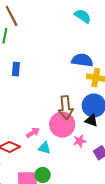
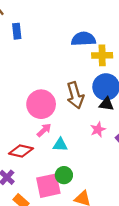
blue rectangle: (16, 69) -> (17, 31), moved
pink circle: (62, 125) -> (41, 104), moved

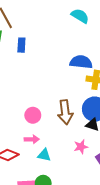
pink circle: (41, 104) -> (33, 115), size x0.6
pink arrow: (44, 130) -> (32, 139), turned 32

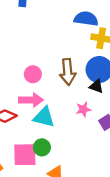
pink arrow: (32, 139) -> (31, 100), size x1.5
cyan triangle: (44, 155) -> (44, 117), size x1.5

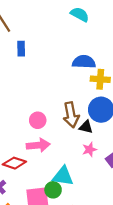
black triangle: (96, 86) -> (86, 127), moved
cyan triangle: (44, 117) -> (63, 176), moved

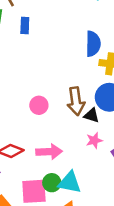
blue semicircle: (84, 62) -> (93, 44), turned 85
pink arrow: (38, 145) -> (49, 152), moved
cyan triangle: (63, 176) -> (70, 182), moved

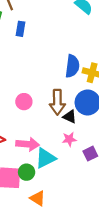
blue semicircle: (93, 44) -> (72, 66), moved
cyan triangle: (70, 182) -> (45, 158), moved, turned -45

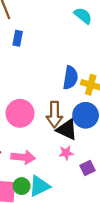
pink circle: (24, 102) -> (20, 113), size x1.6
black triangle: (70, 117) -> (67, 130), size x1.5
cyan triangle: (45, 158) -> (39, 186), moved

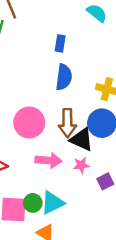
blue rectangle: (18, 38) -> (60, 43), moved
blue semicircle: (70, 78) -> (64, 77), moved
pink arrow: (23, 157) -> (49, 160), moved

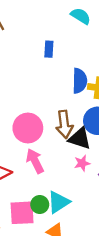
blue semicircle: (64, 77) -> (80, 81), moved
pink arrow: (49, 160) -> (35, 161), moved, turned -115

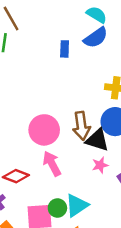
blue semicircle: (80, 81) -> (96, 38), moved, turned 55

